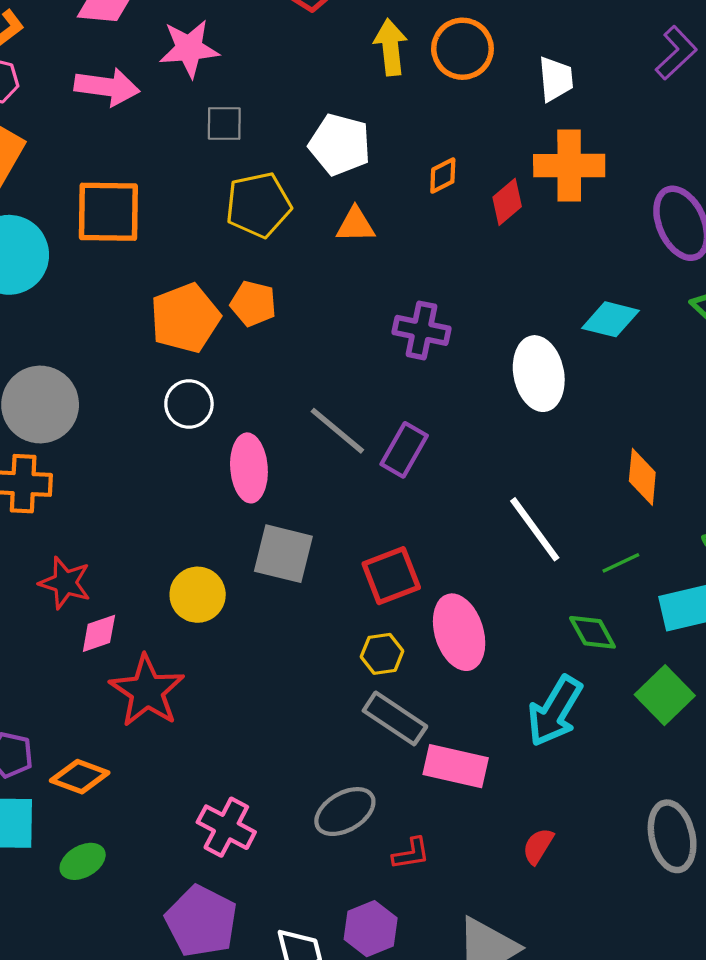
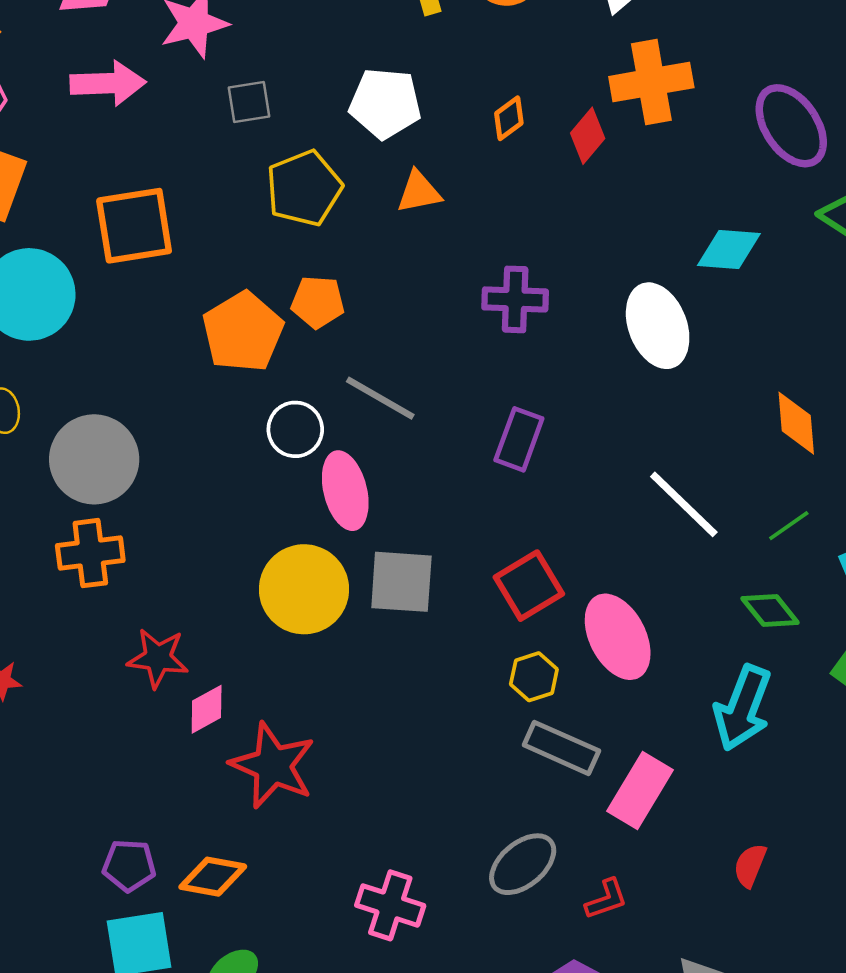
white circle: (189, 404) -> (295, 429), moved
gray line: (337, 431) -> (380, 398), moved
yellow circle: (198, 595) -> (304, 589), moved, size x1.4
pink rectangle: (456, 766) -> (640, 790), turned -62

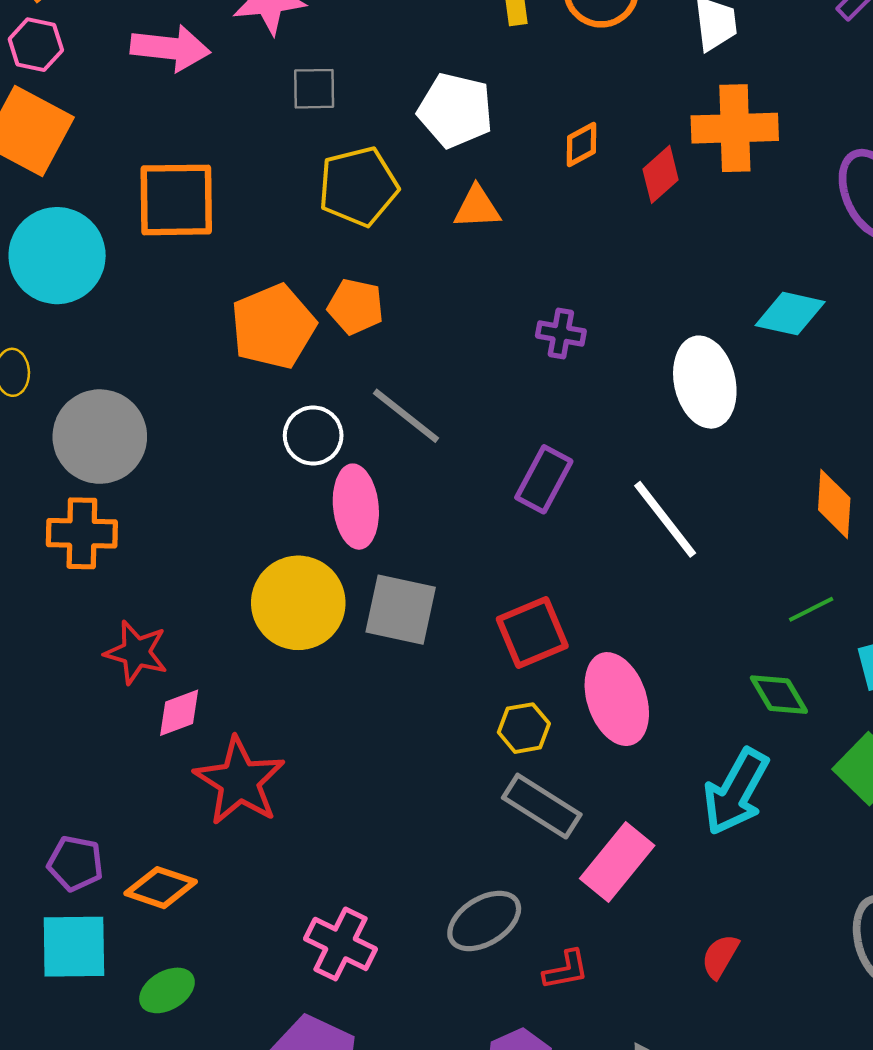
purple cross: (515, 299) -> (561, 333), size x0.7
white line: (684, 504) -> (665, 519), moved

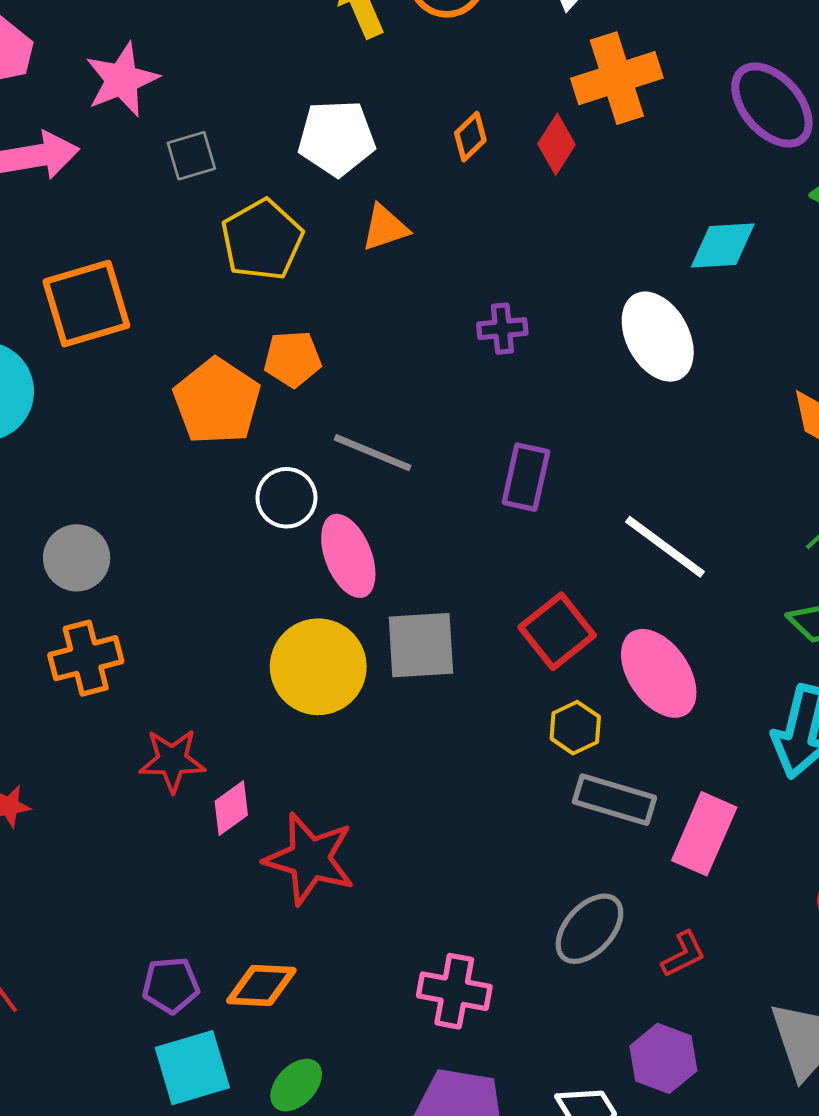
gray circle: (100, 437) -> (77, 558), size x0.7
white line: (665, 519) -> (665, 547), moved

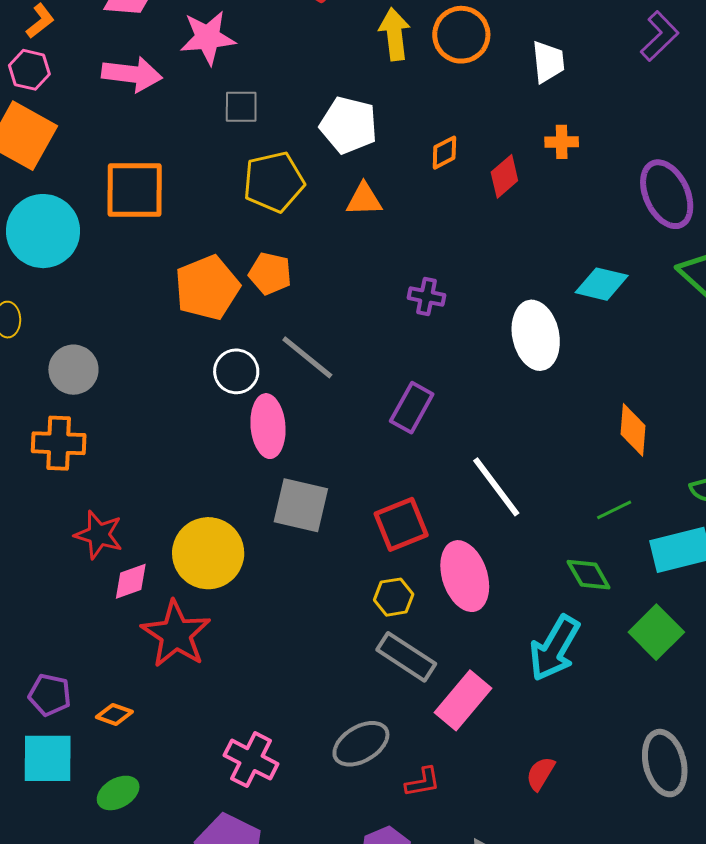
orange cross: (617, 78) -> (562, 142), size x0.5
yellow circle: (318, 667) -> (208, 553), moved
orange diamond: (261, 985) -> (114, 714), size x0.7

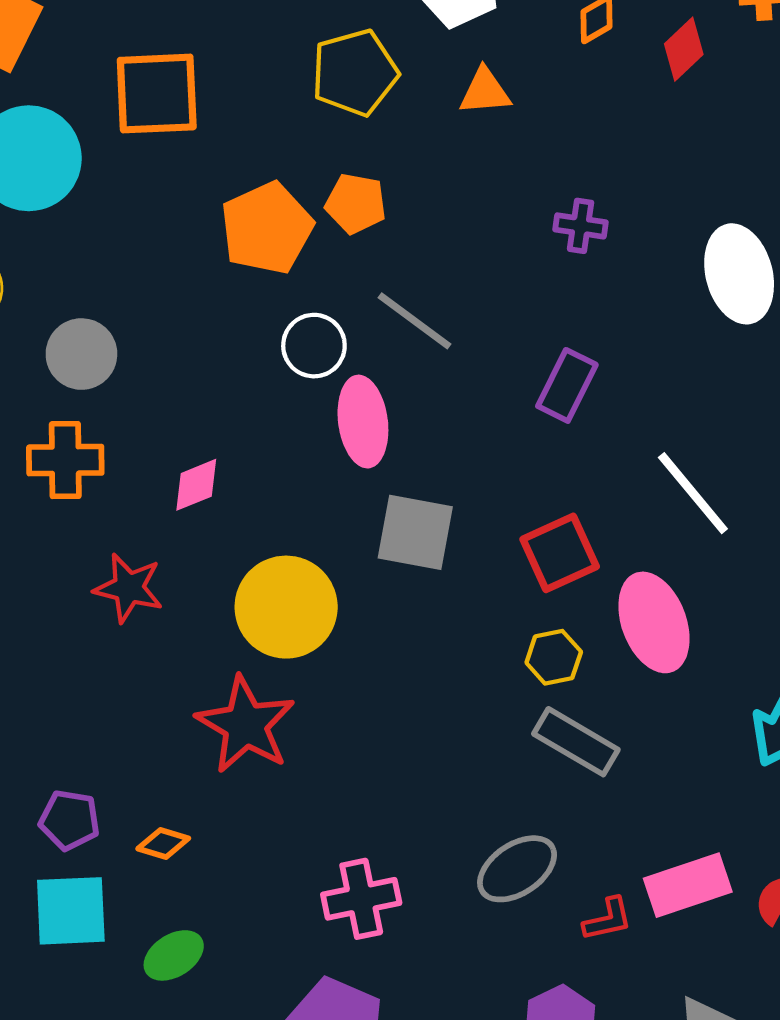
pink diamond: (131, 581) -> (196, 485), moved
pink rectangle: (463, 700) -> (688, 885), moved, turned 34
pink cross: (251, 760) -> (361, 899), turned -36

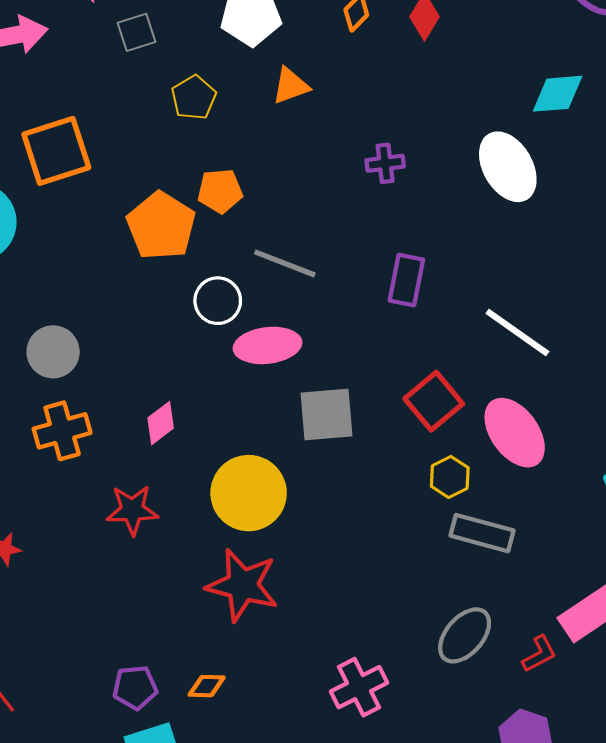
yellow pentagon: (355, 73) -> (194, 97), size x0.7
pink ellipse: (363, 422) -> (268, 345), turned -74

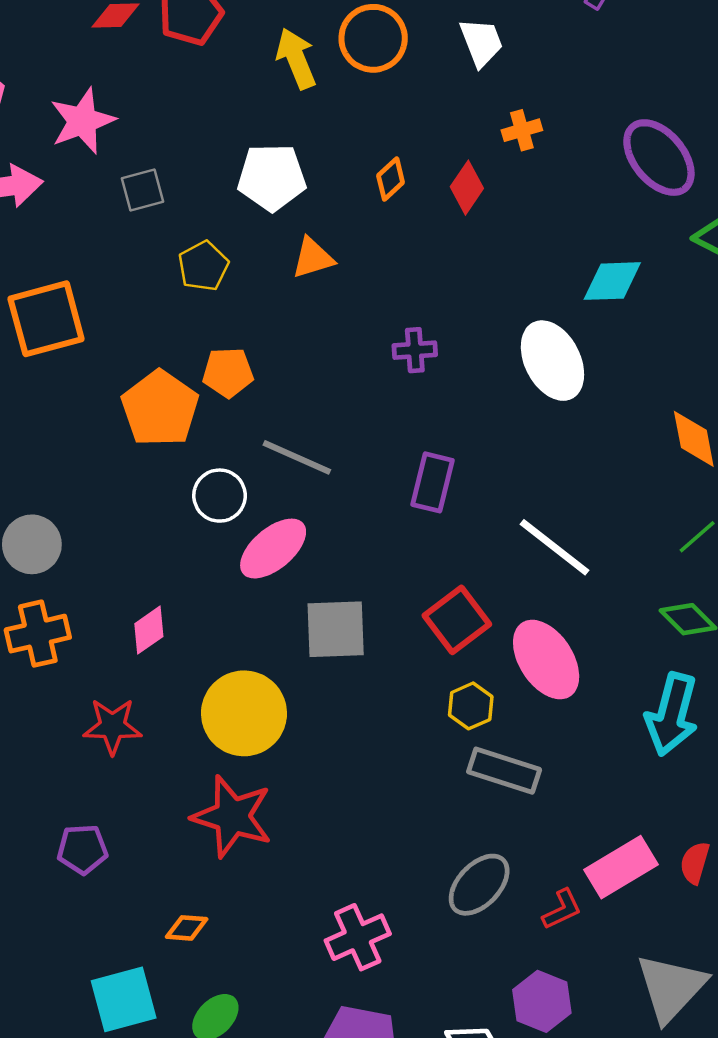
pink ellipse: (268, 345) -> (273, 549), turned -36
purple pentagon: (135, 688) -> (82, 849), moved

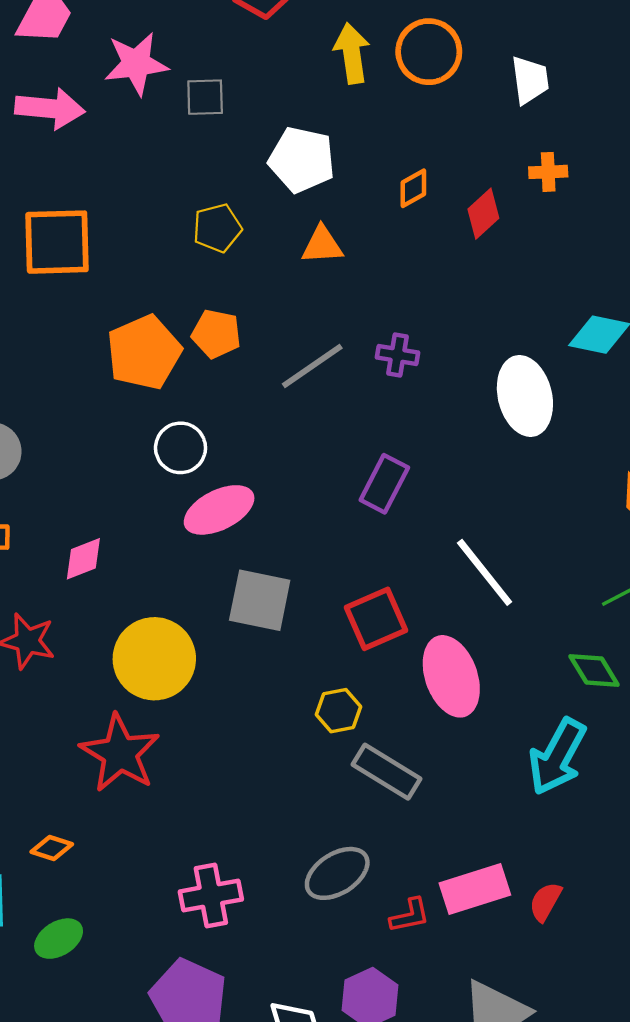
gray square: (143, 190) -> (205, 97), moved
gray line: (297, 457) -> (312, 366), moved, turned -72
yellow hexagon: (471, 706) -> (339, 711), moved

